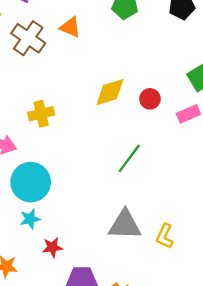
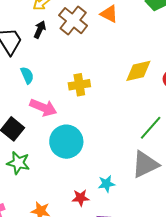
cyan star: (30, 219) -> (106, 184), moved
gray triangle: (125, 225) -> (145, 164), moved, turned -32

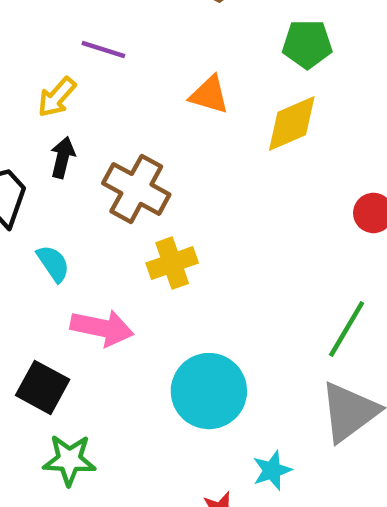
brown cross: (73, 21) -> (136, 189), moved
yellow diamond: (138, 71) -> (292, 124), moved
cyan circle: (66, 142) -> (209, 391), moved

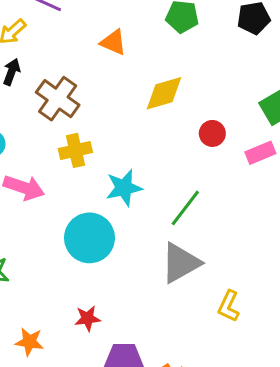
yellow diamond: (292, 124) -> (164, 93), moved
cyan star: (272, 470) -> (124, 188), moved, size x1.4

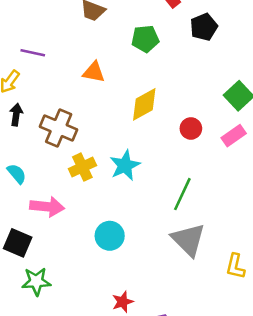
cyan star: (124, 188) -> (125, 165), moved
cyan circle: (89, 238) -> (110, 236), size x0.7
gray triangle: (181, 263) -> (188, 240), turned -33

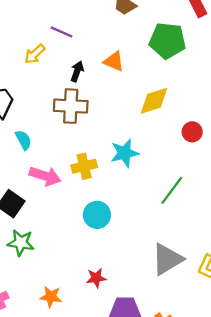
green pentagon: (145, 39) -> (167, 41), size x1.4
black arrow: (16, 115) -> (77, 71), moved
brown cross: (59, 128) -> (71, 106), turned -32
yellow cross: (82, 167) -> (84, 166), moved
gray triangle: (188, 240) -> (167, 259), moved, turned 32

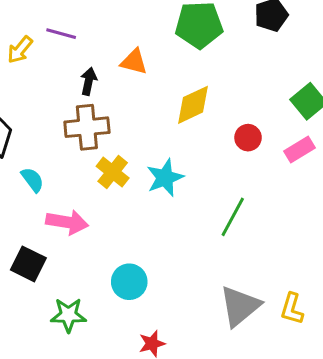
yellow arrow: (35, 54) -> (20, 50), moved
yellow cross: (84, 166) -> (113, 172), moved, turned -30
cyan circle: (97, 215) -> (129, 282), moved
green star: (21, 243) -> (68, 315), moved

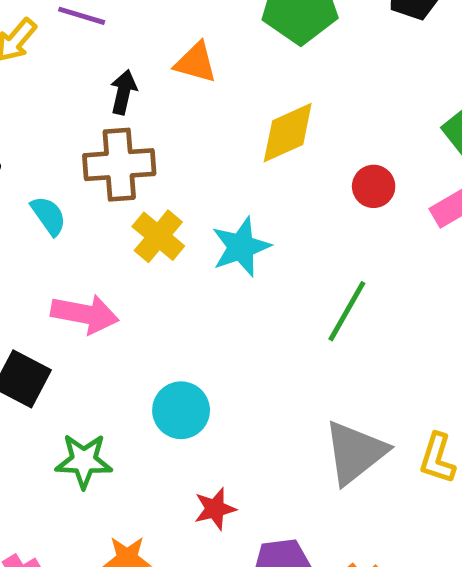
cyan semicircle: (32, 180) -> (48, 216), moved

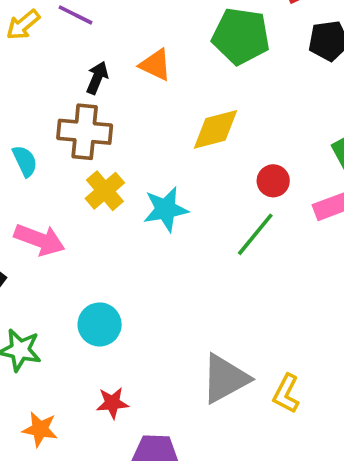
green line: (347, 311) -> (255, 234), moved

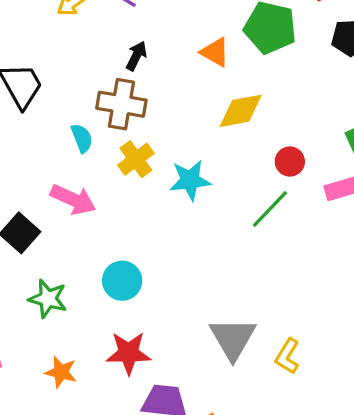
orange triangle: (155, 65) -> (215, 52), moved
cyan semicircle: (25, 161) -> (82, 138), moved
gray triangle: (225, 379) -> (233, 338), turned -36
red star: (112, 403) -> (129, 353), size x1.5

